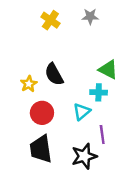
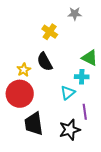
yellow cross: (50, 20) -> (50, 32), moved
red circle: (42, 113) -> (20, 94), moved, size x1.4

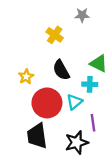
black semicircle: (45, 62) -> (61, 70), moved
red circle: (20, 94) -> (47, 103), moved

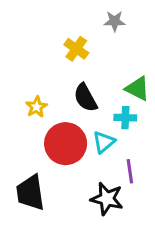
black trapezoid: (37, 136) -> (30, 193), moved
black star: (77, 142) -> (107, 199), turned 30

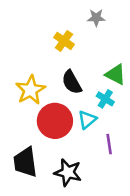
yellow star: (36, 107) -> (30, 90), size x1.6
cyan cross: (125, 118) -> (105, 99), turned 30
black star: (107, 199) -> (68, 172), moved

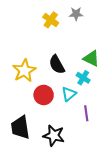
yellow cross: (64, 41) -> (51, 20), moved
red circle: (55, 121) -> (44, 95), size x0.7

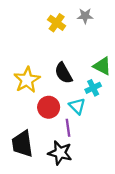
cyan cross: (83, 78) -> (93, 88), turned 32
cyan triangle: (69, 94) -> (77, 106), turned -35
purple line: (86, 113) -> (68, 128), moved

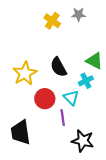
black star: (60, 153) -> (83, 141), moved

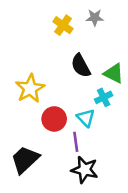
black semicircle: (58, 67) -> (81, 66), moved
black trapezoid: (21, 132) -> (25, 160), turned 55
black star: (83, 141) -> (85, 170), moved

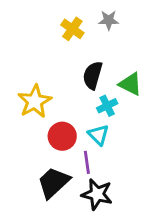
black semicircle: (81, 66) -> (93, 75), turned 45
cyan cross: (104, 97) -> (107, 106), moved
black trapezoid: (25, 160) -> (54, 183), moved

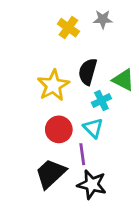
yellow star: (35, 101) -> (53, 85), moved

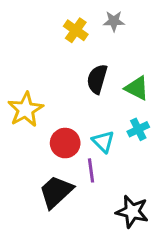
yellow star: (53, 85) -> (26, 109), moved
cyan cross: (101, 100) -> (138, 129), moved
black star: (92, 184) -> (132, 212), moved

